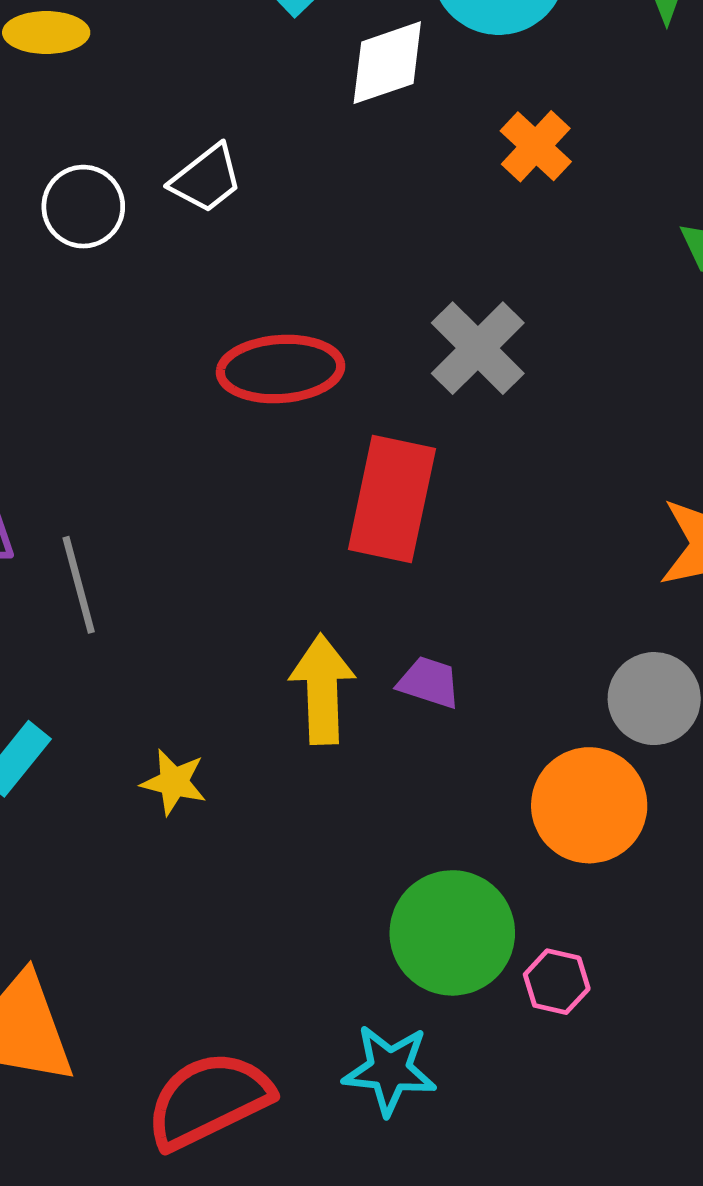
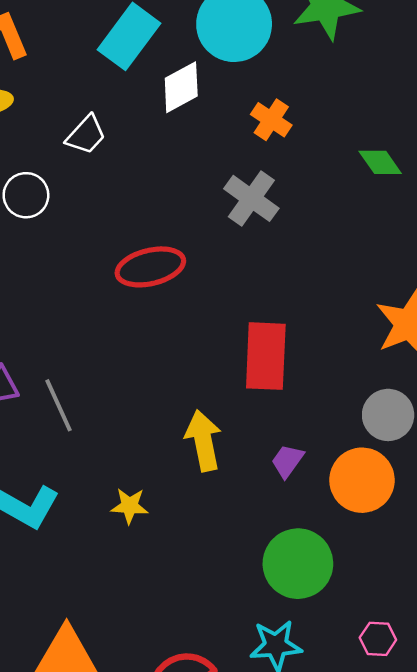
white trapezoid: (206, 179) -> (86, 135), moved
gray cross: (478, 348) -> (251, 198), moved
red rectangle: (392, 499) -> (266, 356), moved
purple trapezoid: (429, 682) -> (287, 461), moved, turned -63
pink hexagon: (557, 982) -> (378, 639), moved

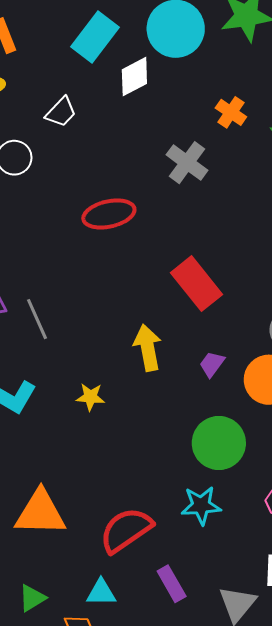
orange cross: (271, 120) -> (231, 112), moved
red rectangle: (266, 356) -> (196, 284), turned -42

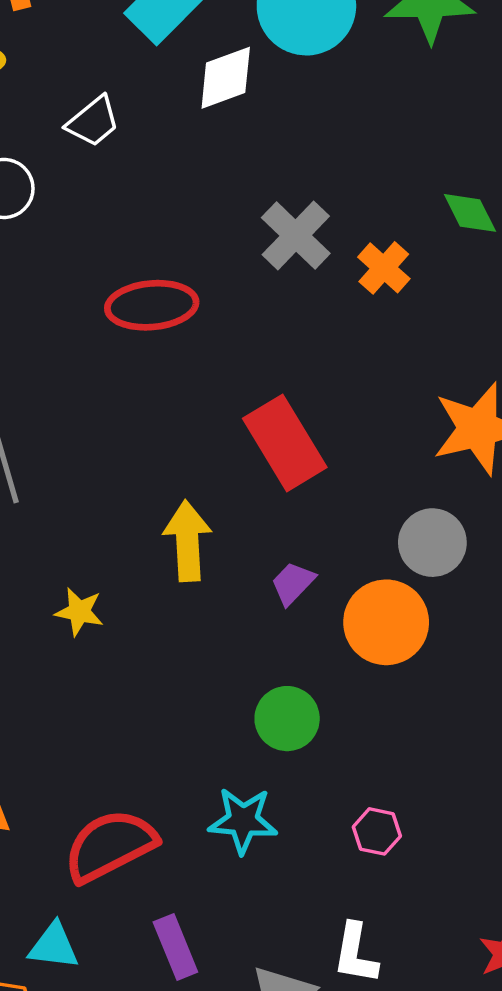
orange cross: (231, 112) -> (384, 268), moved
green circle: (219, 443) -> (287, 719), size x0.7

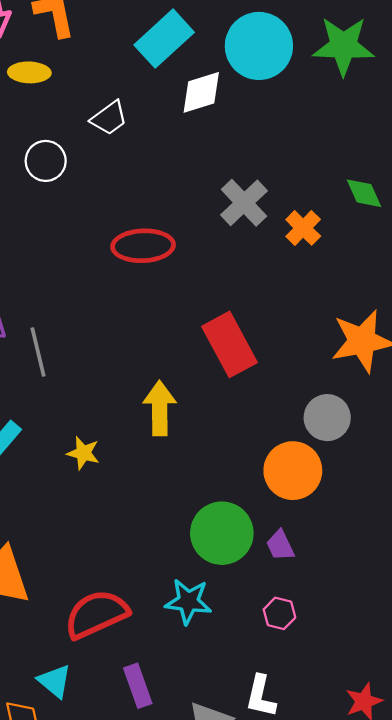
purple trapezoid: (293, 583) -> (280, 545), moved, turned -72
green circle: (287, 719) -> (222, 533), size x1.4
cyan triangle: (54, 946) -> (55, 681), turned 30

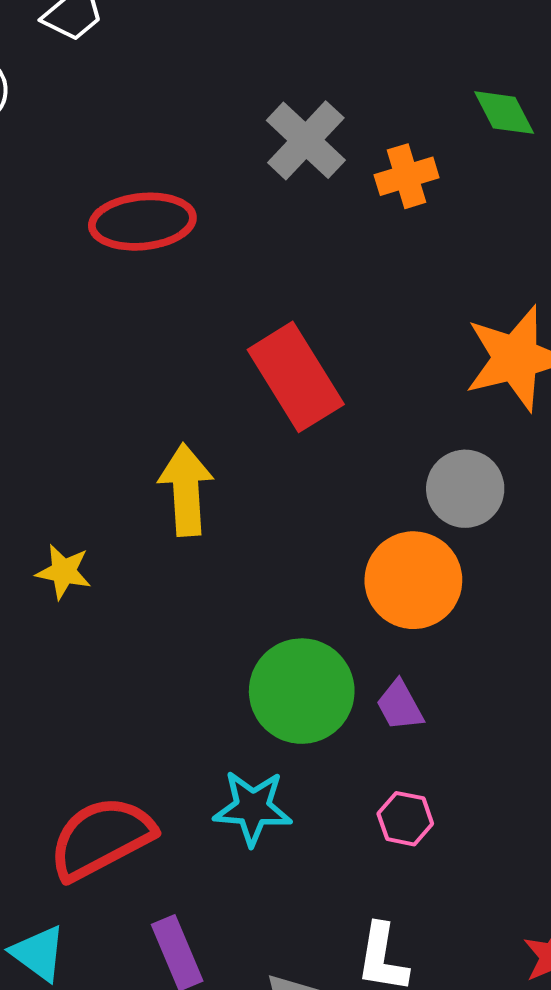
orange cross: (303, 228) -> (407, 176), turned 32

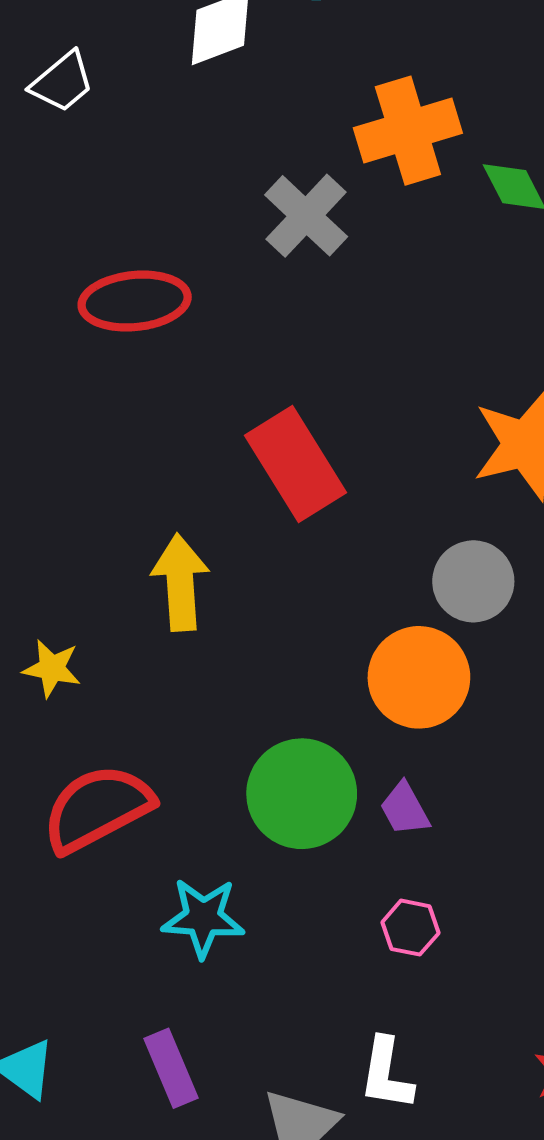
orange cross: (407, 176) -> (408, 131), moved, size x1.6
cyan star: (253, 808) -> (203, 918), moved
red semicircle: (101, 838) -> (97, 808), moved

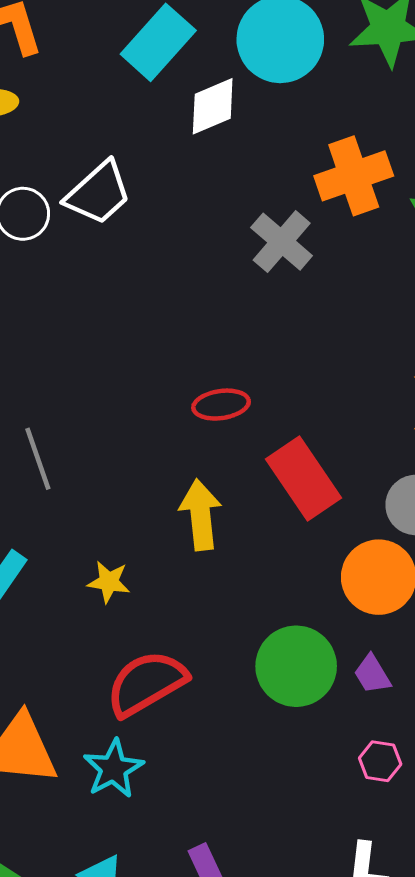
white trapezoid: (62, 82) -> (98, 193), moved, size x1.4
red ellipse: (135, 301) -> (221, 405), moved, size x0.7
red rectangle: (295, 464) -> (303, 478), moved
cyan star: (203, 918) -> (113, 769), moved, turned -30

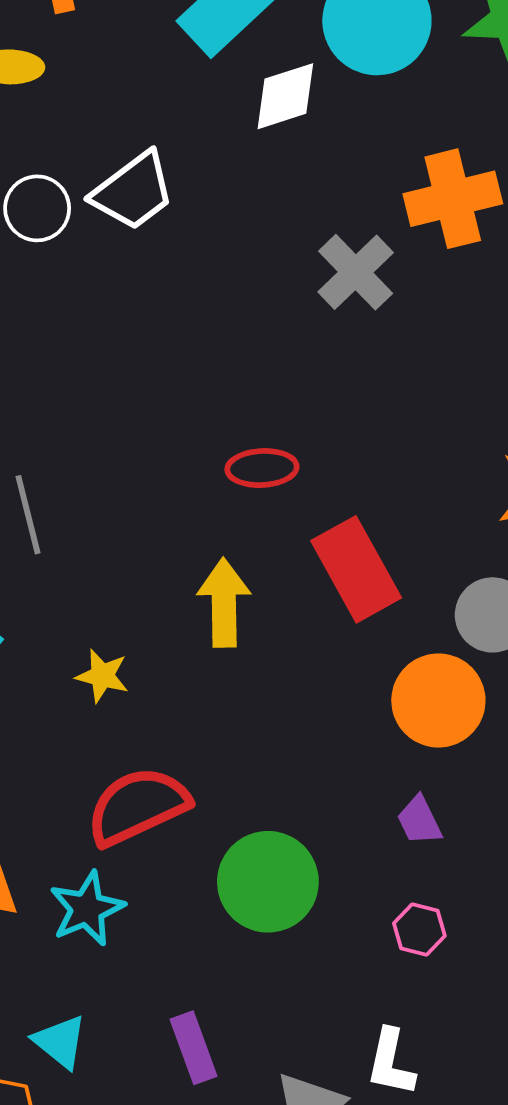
green circle: (296, 666) -> (268, 882), moved

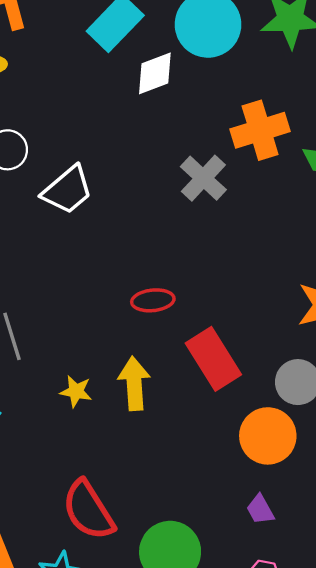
white trapezoid: (133, 191) -> (67, 190), moved
yellow star: (102, 676) -> (76, 391), moved
red semicircle: (138, 806) -> (88, 510), turned -94

